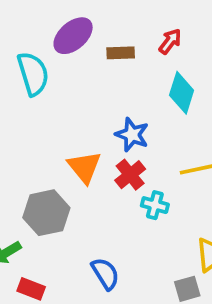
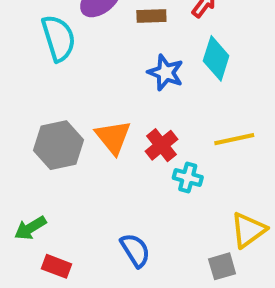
blue star: (132, 135) -> (166, 73), moved
gray hexagon: (46, 213) -> (59, 145), moved

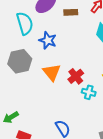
blue star: (166, 73) -> (48, 40), moved
gray hexagon: (59, 145) -> (20, 61), moved

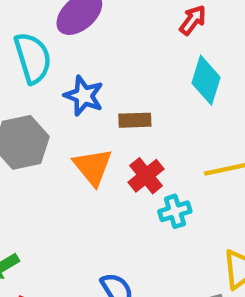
brown rectangle: (71, 12) -> (135, 120), moved
cyan cross: (89, 92) -> (175, 211), turned -32

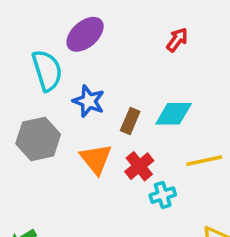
cyan diamond: (206, 80) -> (174, 114), moved, turned 72
brown rectangle: (135, 120) -> (130, 121), turned -65

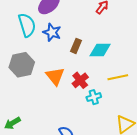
blue star: (89, 101) -> (52, 32), moved
brown rectangle: (130, 121) -> (76, 46), moved

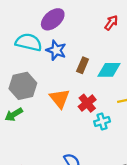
cyan semicircle: (27, 25) -> (29, 42), turned -60
green arrow: (12, 123) -> (14, 115), moved

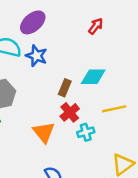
brown rectangle: (83, 65) -> (65, 88), moved
orange triangle: (60, 99) -> (44, 132), moved

